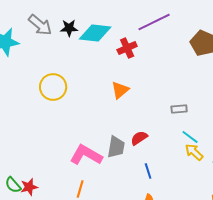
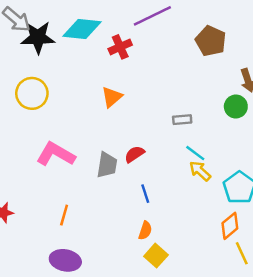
black star: (69, 28) -> (38, 37), moved, size x1.6
pink L-shape: (86, 155) -> (56, 154), moved

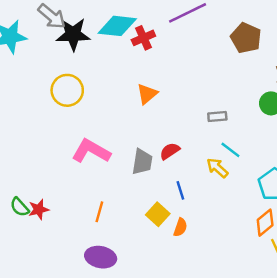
red cross: (120, 47) -> (143, 38), moved
yellow arrow: (200, 171) -> (217, 168), moved
yellow square: (156, 256) -> (158, 214), moved

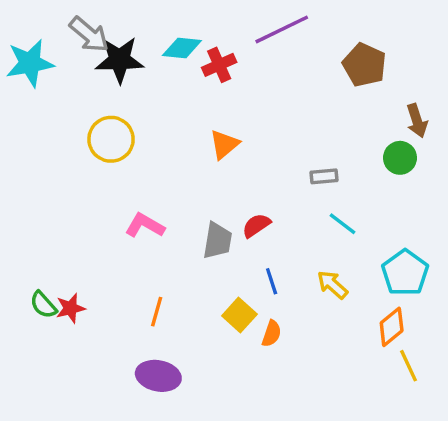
cyan diamond: (117, 26) -> (182, 48), size x0.7
pink L-shape: (91, 151) -> (145, 225), size x0.7
yellow arrow: (217, 168) -> (332, 285), moved

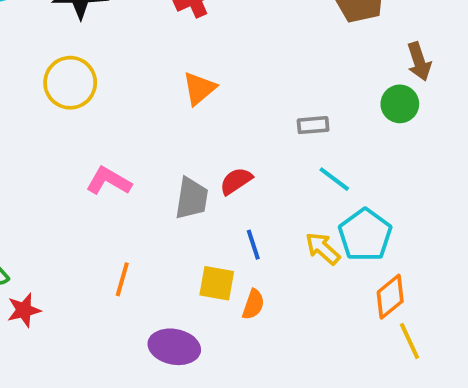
cyan pentagon: (405, 273) -> (365, 235), moved
red star: (70, 308) -> (24, 310), moved
yellow square: (239, 315) -> (217, 283), turned -32
purple ellipse: (158, 376) -> (174, 347), moved

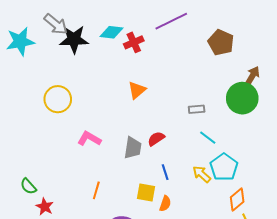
brown arrow: (419, 61) -> (252, 76), turned -132
yellow circle: (70, 83) -> (58, 99), moved
green circle: (400, 104) -> (242, 98), size x1.6
red star: (24, 310) -> (45, 207), turned -30

